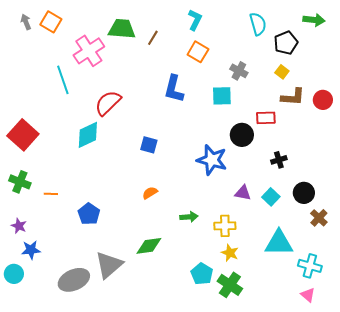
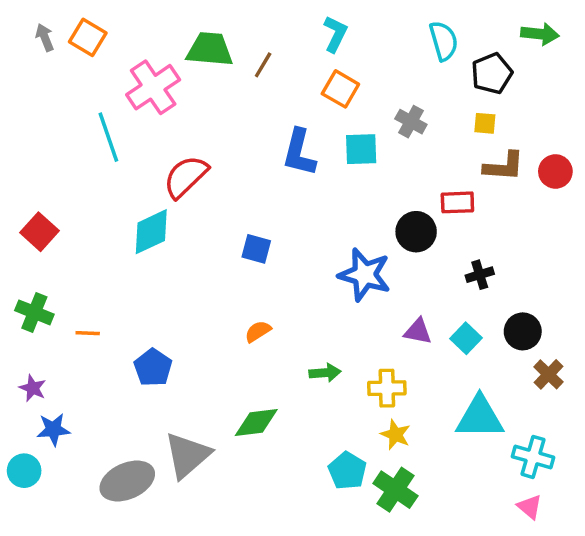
yellow square: (282, 72) -> (485, 123), turned -32
cyan square: (222, 96) -> (361, 149), moved
red square: (23, 135) -> (40, 232), size x0.7

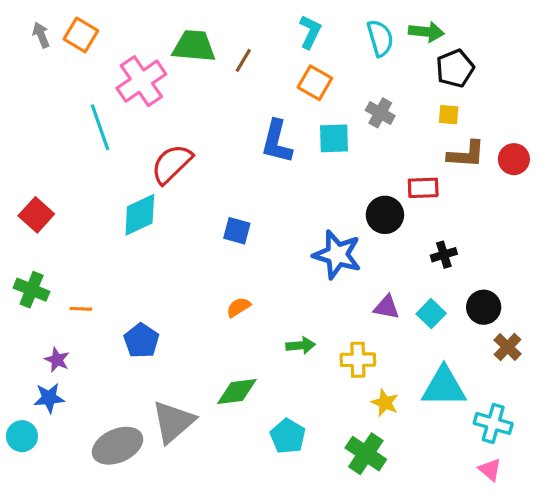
green arrow: (540, 34) -> (426, 32), moved
cyan semicircle: (444, 41) -> (380, 38), moved
purple star: (33, 388) -> (57, 360), moved
yellow star: (395, 435) -> (385, 403), moved
cyan pentagon: (347, 471) -> (288, 436), moved

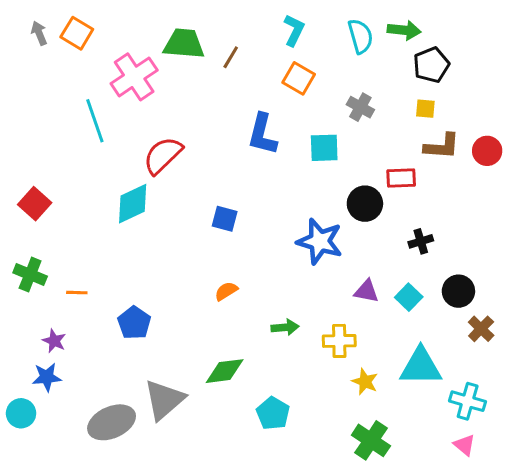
cyan square: (334, 138) -> (324, 148), moved
green cross: (366, 454) -> (371, 440), moved

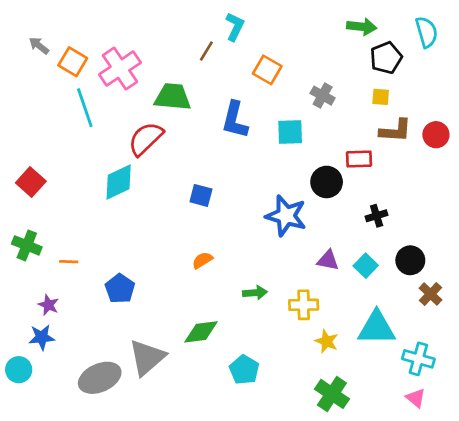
cyan L-shape: (294, 30) -> (235, 27), moved
gray arrow: (39, 33) -> (39, 46), moved, turned -30
orange square: (77, 33) -> (73, 62), moved
cyan semicircle: (360, 36) -> (427, 32), moved
green trapezoid: (184, 44) -> (173, 97), moved

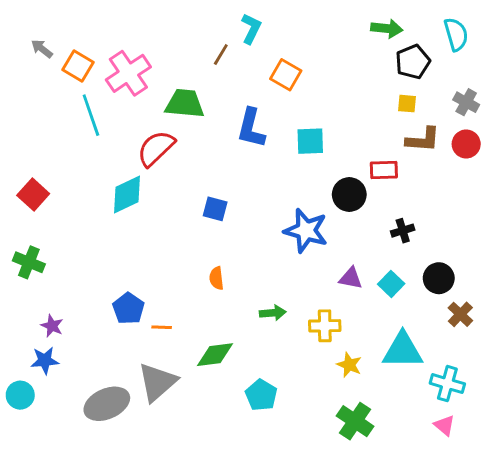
gray cross: (323, 96) -> (466, 102), moved
orange semicircle: (202, 260) -> (216, 278), turned -65
orange line: (69, 262) -> (162, 327), moved

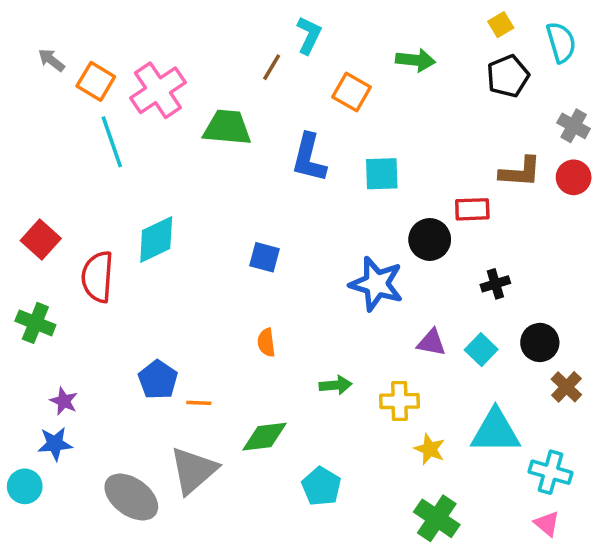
green arrow: (387, 29) -> (415, 60), moved
yellow square: (407, 104) -> (501, 25), moved, turned -36
red semicircle: (156, 148) -> (98, 277), moved, turned -42
gray ellipse: (107, 404) -> (131, 497), turned 60

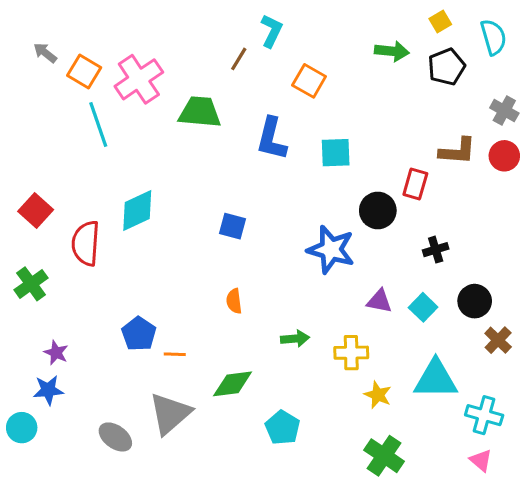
green arrow: (415, 60) -> (392, 51), moved
red rectangle: (472, 209) -> (415, 184), turned -72
green cross: (35, 323) -> (31, 284), turned 32
gray ellipse: (131, 497) -> (115, 437), size x0.7

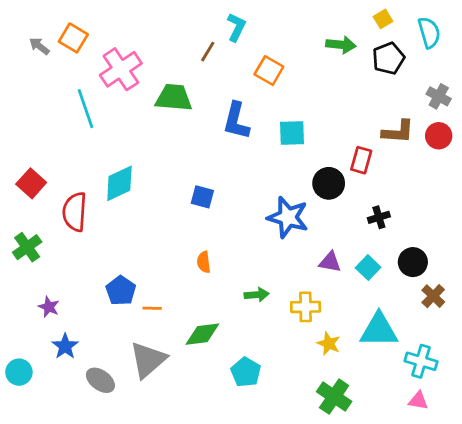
orange square: (84, 71) -> (73, 38), moved
blue star: (48, 390) -> (65, 346), moved, turned -30
pink triangle: (481, 460) -> (418, 401), turned -30

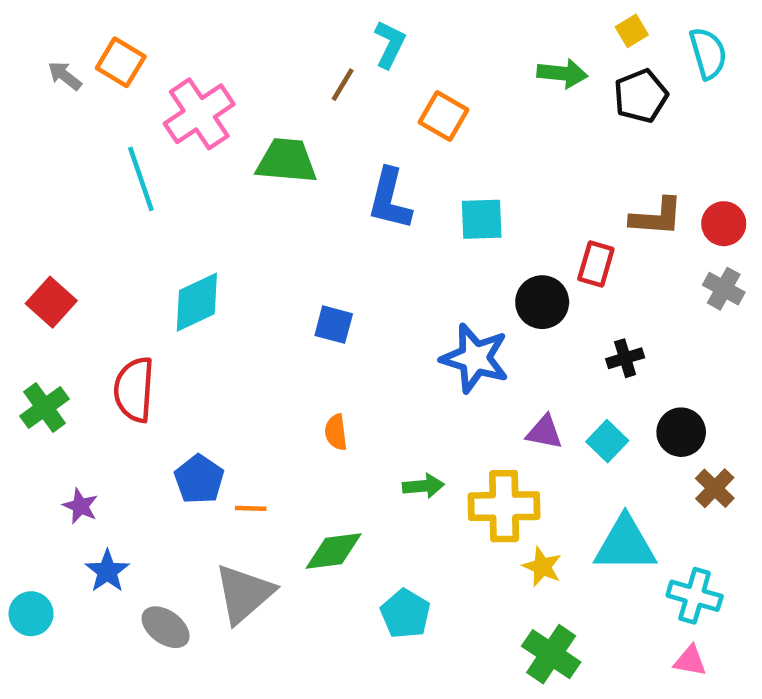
gray cross: (439, 96) -> (724, 289), moved
red semicircle: (75, 212) -> (134, 390), moved
yellow cross: (306, 307) -> (504, 506), size x1.4

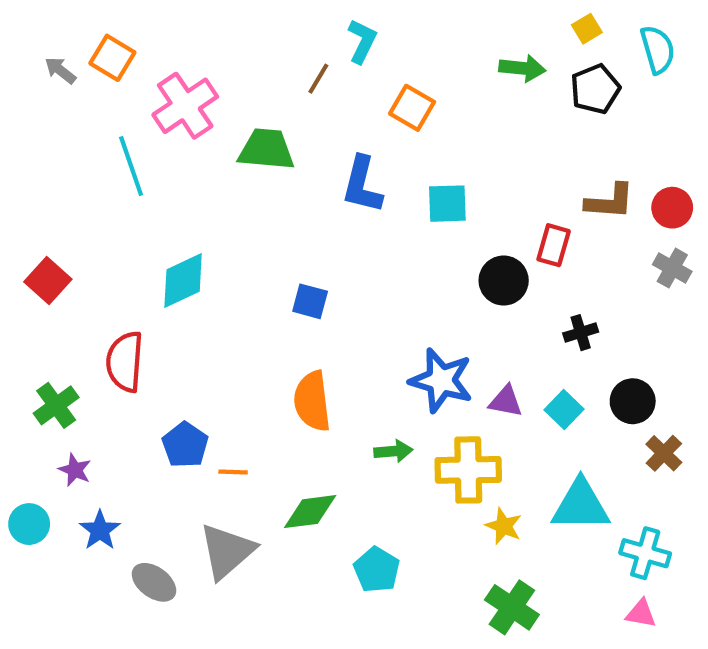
blue star: (475, 358) -> (441, 380), moved
green cross: (44, 407) -> (56, 405), moved
orange semicircle: (336, 432) -> (312, 401), size x1.8
cyan circle: (31, 614) -> (29, 524), moved

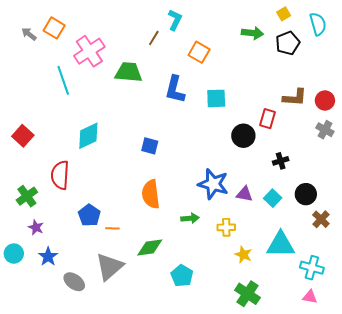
yellow cross: (468, 470) -> (226, 227), size x0.6

